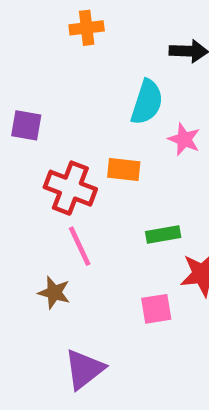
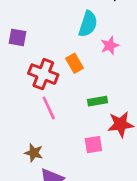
pink star: (184, 139) -> (110, 46), turned 30
orange rectangle: (124, 169) -> (74, 63), turned 54
brown star: (54, 293) -> (34, 153), moved

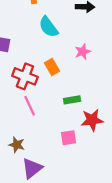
cyan semicircle: (88, 24) -> (49, 27), moved, turned 125

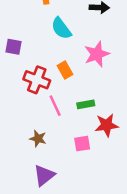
pink star: (83, 52) -> (97, 54), size x1.5
pink line: (30, 106) -> (55, 106), moved
brown star: (17, 145) -> (38, 139), moved

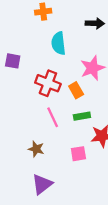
cyan semicircle: (61, 28) -> (58, 43), turned 30
orange rectangle: (65, 70) -> (76, 90), moved
red cross: (37, 80) -> (48, 83), moved

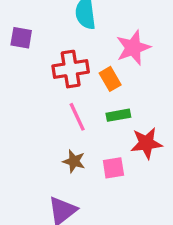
red cross: (48, 83) -> (71, 69), turned -30
brown star: (36, 149) -> (74, 161), moved

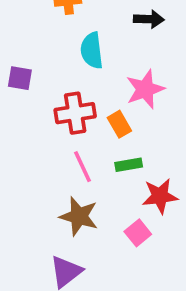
brown star: (74, 161) -> (79, 216), size x1.5
pink square: (113, 168) -> (138, 233), moved, turned -30

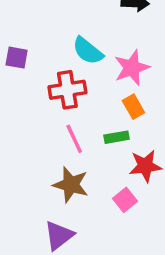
cyan semicircle: (92, 51) -> (88, 51), moved, turned -44
orange rectangle: (119, 124) -> (133, 107), moved

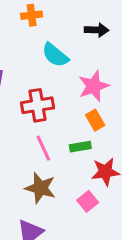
cyan semicircle: (88, 51) -> (55, 55), moved

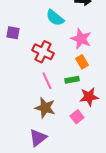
pink star: (94, 86) -> (81, 39), turned -30
red cross: (37, 105) -> (43, 52), turned 35

